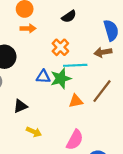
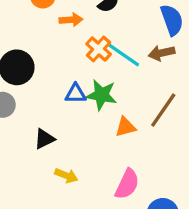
orange arrow: (28, 28) -> (71, 20), moved
cyan line: (75, 65) -> (124, 55), moved, turned 40
green star: (61, 78) -> (101, 95), turned 30

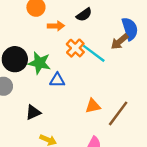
brown arrow: (162, 53) -> (120, 42), moved, turned -30
green star: (101, 95) -> (39, 63), moved
brown line: (163, 110) -> (118, 113), moved

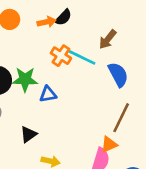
orange arrow: (56, 26) -> (47, 22), moved
blue semicircle: (130, 29) -> (118, 74), moved
orange triangle: (93, 106) -> (109, 144), moved

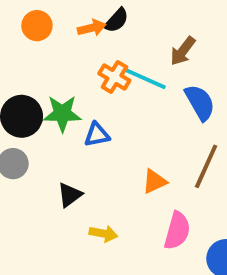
orange triangle: (109, 144) -> (154, 181), moved

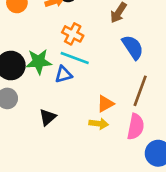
cyan line: (146, 79) -> (75, 58), moved
pink semicircle: (177, 231) -> (136, 127), moved
yellow arrow: (103, 234) -> (99, 124), moved

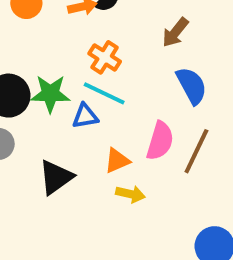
orange triangle: (105, 104) -> (117, 161), moved
black triangle: (48, 117) -> (56, 177), size x1.4
pink semicircle: (136, 127) -> (160, 141), moved

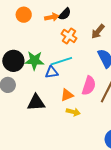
orange cross: (105, 57) -> (69, 36), moved
cyan line: (104, 93) -> (61, 61), turned -45
black triangle: (56, 177) -> (36, 102), turned 30

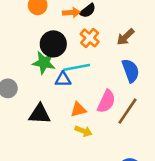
black circle: (13, 61) -> (53, 44), moved

